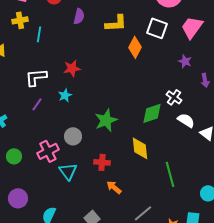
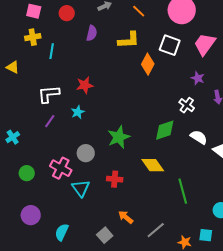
white cross: (174, 97) -> (187, 105), moved
yellow diamond: (140, 148) -> (153, 165), turned -30
pink cross: (48, 151) -> (61, 168), turned -35
orange arrow: (114, 187) -> (126, 217), moved

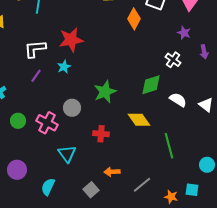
red star: (85, 85) -> (71, 40), size x1.4
white semicircle: (199, 137) -> (178, 100), moved
green circle: (27, 173) -> (18, 121), moved
cyan triangle: (81, 188) -> (67, 154), moved
orange arrow: (126, 217) -> (112, 172), turned -42

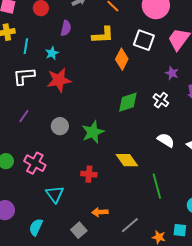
white L-shape: (35, 49) -> (24, 76), moved
cyan star: (64, 67) -> (52, 53), moved
green diamond: (151, 85) -> (128, 102), moved
gray circle: (72, 108) -> (60, 126), moved

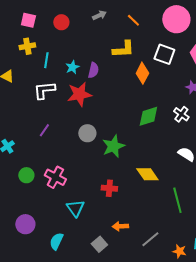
purple semicircle: (66, 28) -> (93, 70), moved
gray circle: (60, 126) -> (87, 133), moved

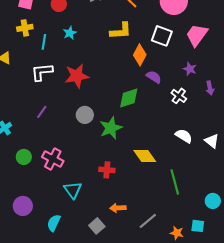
cyan star: (72, 67) -> (70, 33), moved
purple semicircle: (93, 70) -> (154, 77), moved, turned -70
green diamond: (148, 116) -> (129, 98), moved

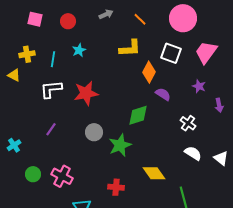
yellow cross: (25, 28) -> (27, 54), moved
white cross: (179, 96) -> (188, 123), moved

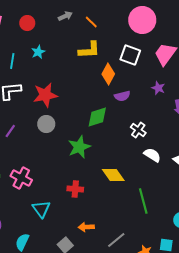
orange line: (140, 19) -> (91, 22), moved
purple semicircle: (163, 94) -> (122, 96), turned 133
white cross: (188, 123) -> (138, 130), moved
gray circle: (94, 132) -> (46, 124), moved

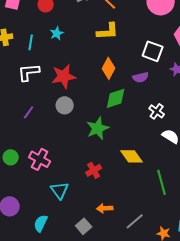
white square: (130, 55) -> (153, 51), moved
orange diamond: (108, 74) -> (109, 68), moved
red cross: (75, 189) -> (94, 170), turned -35

